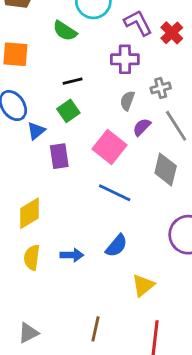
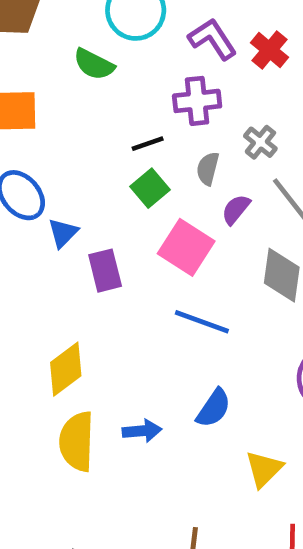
black line: (73, 81) -> (148, 144), moved
gray cross: (161, 88) -> (260, 142), turned -30
green square: (68, 111) -> (150, 188), moved
yellow semicircle: (32, 258) -> (77, 441), size x1.4

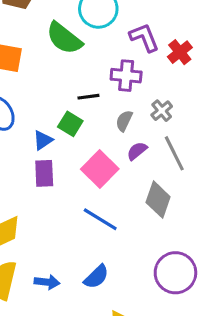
green semicircle: (94, 64) -> (64, 38), size x1.4
green square: (150, 188) -> (70, 124), moved, turned -30
blue triangle: (63, 233) -> (43, 140), moved

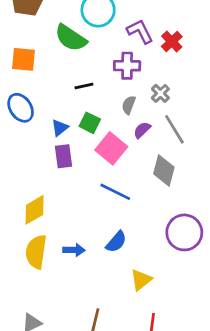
black line: (88, 97) -> (84, 86), moved
green square: (70, 124) -> (90, 123), moved

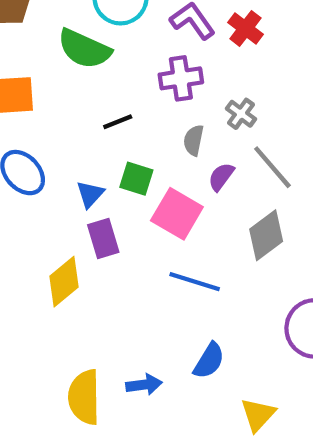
gray diamond: (164, 171) -> (266, 235), turned 48
yellow diamond: (35, 210) -> (64, 282), moved

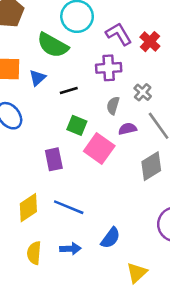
purple semicircle: (221, 177) -> (127, 129), turned 36
blue triangle: (90, 194) -> (37, 78), moved
yellow diamond: (64, 282) -> (28, 208), moved
blue line: (195, 282) -> (69, 207), moved
yellow semicircle: (84, 397) -> (34, 253), size x0.7

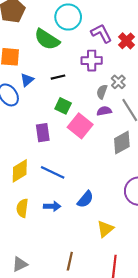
blue triangle: (37, 78) -> (27, 80), moved
gray semicircle: (113, 106) -> (102, 92), moved

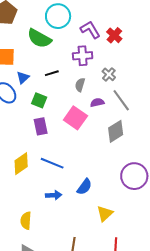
gray semicircle: (102, 92) -> (80, 85), moved
green square: (63, 106) -> (39, 100), moved
yellow semicircle: (22, 208) -> (26, 221), moved

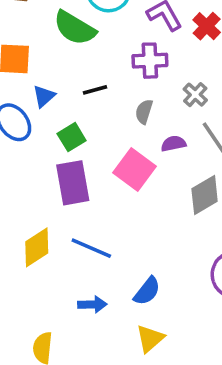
green square: (39, 100) -> (72, 137), turned 35
purple rectangle: (41, 126) -> (73, 183), size x1.4
yellow triangle: (105, 213) -> (150, 339), moved

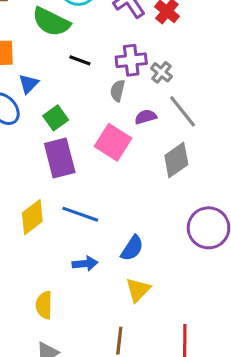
purple cross: (150, 61) -> (131, 60), moved
black line: (95, 90) -> (80, 60), moved, turned 40

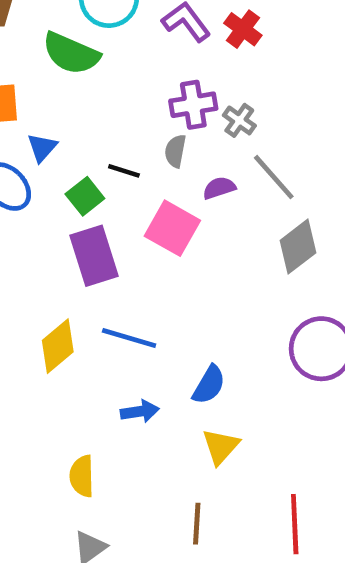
black line: (80, 60) -> (124, 171), moved
gray diamond: (176, 160) -> (298, 247), moved

